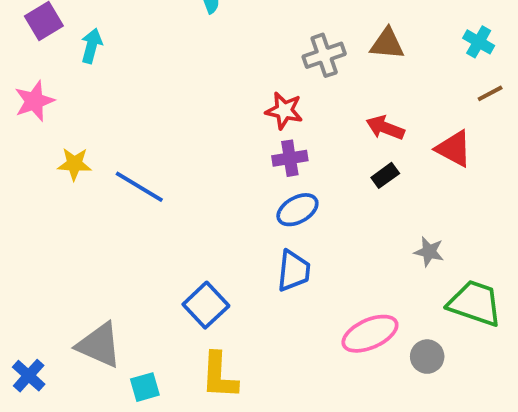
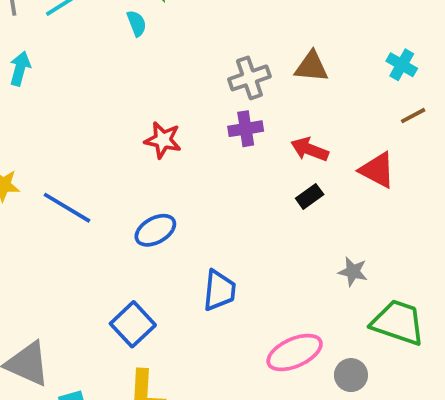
red star: (284, 111) -> (163, 140), moved
purple cross: (290, 158) -> (246, 129), moved
blue ellipse: (297, 210) -> (155, 230), moved

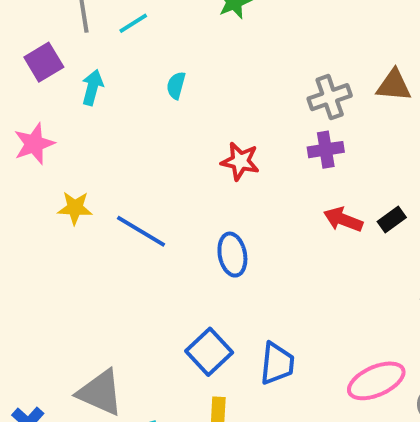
cyan semicircle: (137, 23) -> (176, 85), moved, turned -144
red arrow: (310, 149) -> (343, 220), moved
blue ellipse: (155, 230) -> (232, 255), turned -72
blue trapezoid: (219, 290) -> (277, 363), moved

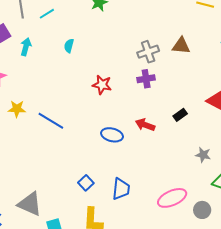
red arrow: (343, 220) -> (145, 125), moved
blue ellipse: (232, 255) -> (112, 135), moved, turned -65
blue square: (209, 352) -> (86, 183), size x0.7

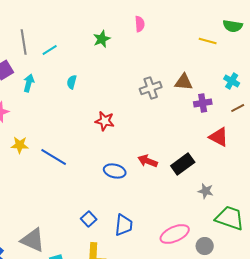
purple cross: (146, 79) -> (203, 103), moved
black rectangle: (180, 115) -> (183, 164), moved, size x1.6

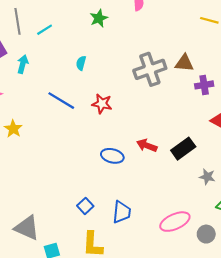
cyan semicircle: (72, 82) -> (81, 63), moved
gray cross: (151, 88) -> (150, 69), size x1.4
yellow star: (20, 145) -> (13, 129), turned 30
blue line: (54, 157) -> (61, 101), moved

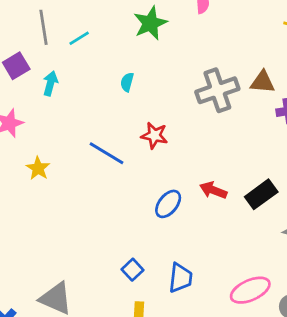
green star: (99, 18) -> (150, 23), size x1.4
blue line: (61, 101) -> (106, 153), moved
blue ellipse: (112, 156) -> (168, 204), turned -65

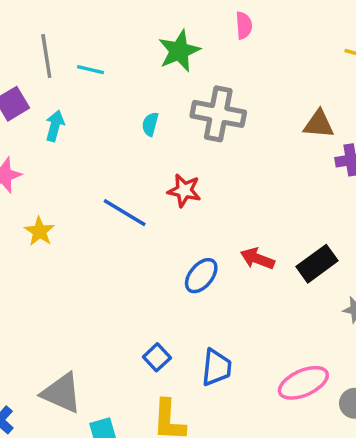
cyan line: (79, 38) -> (91, 70), turned 45
gray cross: (217, 90) -> (218, 114), moved, turned 30

